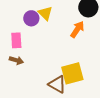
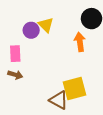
orange arrow: (77, 29) -> (80, 42), turned -42

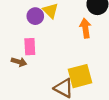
pink rectangle: (15, 54) -> (30, 47), moved

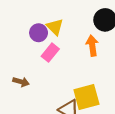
pink rectangle: (30, 47) -> (50, 53), moved, turned 42

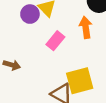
pink rectangle: (50, 53) -> (55, 41), moved

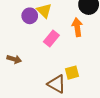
yellow square: (80, 81) -> (72, 73), size x0.6

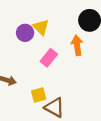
yellow square: (72, 73) -> (39, 95), moved

